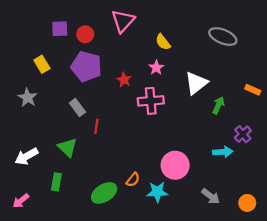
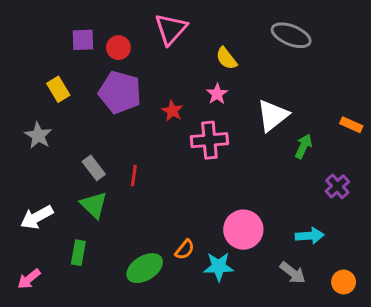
gray ellipse: (223, 36) -> (291, 35), moved
gray rectangle: (77, 108) -> (94, 168), moved
cyan arrow: (223, 152) -> (310, 236), moved

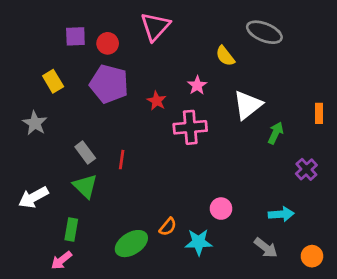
yellow semicircle: (226, 58) -> (225, 56), moved
orange rectangle: (351, 125) -> (319, 113), turned 66
pink circle: (243, 230) -> (221, 209), size x0.6
pink arrow: (29, 279) -> (61, 260), moved

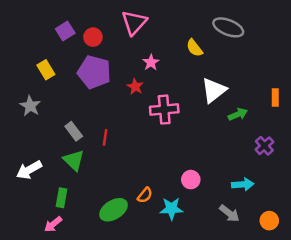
purple square: (75, 36) -> (65, 31), turned -30
pink star: (197, 85) -> (151, 62), moved
green arrow: (276, 133) -> (238, 114), turned 42

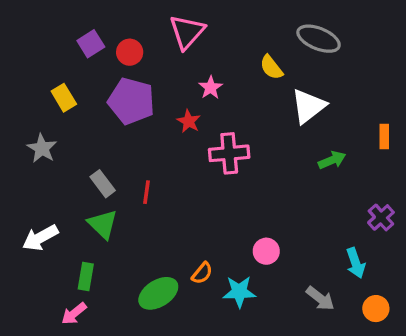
white triangle: (214, 90) -> (308, 106), moved
purple cross: (264, 146) -> (381, 217), moved
cyan arrow: (243, 184) -> (356, 263), moved, turned 75

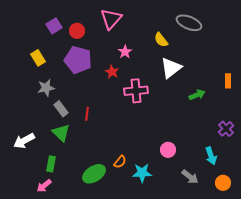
white triangle: (308, 106) -> (171, 68), moved
gray star: (42, 148) -> (46, 88), moved, turned 30
pink circle: (266, 251) -> (168, 150), moved

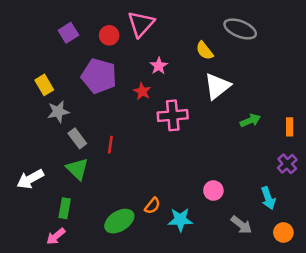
red circle: (77, 31) -> (109, 35), moved
yellow rectangle: (38, 58) -> (44, 85), moved
orange rectangle: (228, 81) -> (290, 127), moved

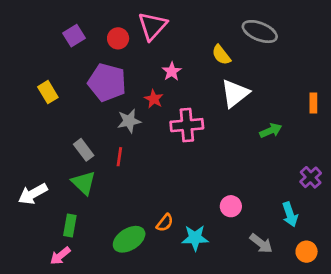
gray star: (58, 112) -> (129, 121), moved
orange rectangle: (290, 127) -> (313, 103), moved

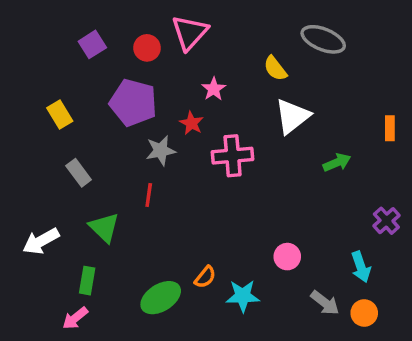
gray rectangle: (84, 150) -> (79, 173), moved
orange circle: (307, 252) -> (364, 313), moved

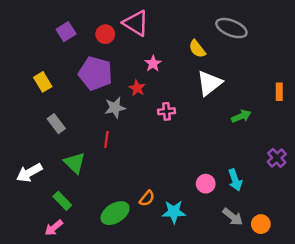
pink triangle: (190, 32) -> (136, 23), turned -40
pink cross: (233, 156) -> (166, 111), size x0.6
cyan arrow: (361, 267) -> (235, 180), moved
green rectangle: (87, 281) -> (62, 201), turned -54

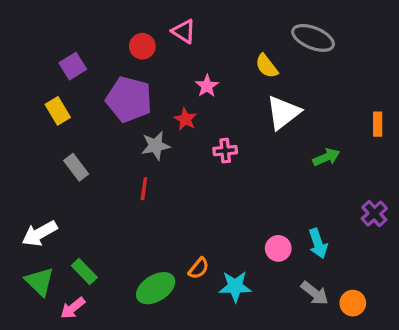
pink triangle: (136, 23) -> (184, 31), size x0.7
purple square: (66, 32) -> (73, 66), moved
green triangle: (75, 163) -> (40, 282), moved

